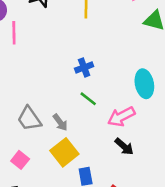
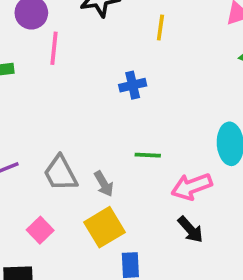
blue cross: (84, 67) -> (133, 85), moved
green line: (88, 99) -> (148, 155), turned -42

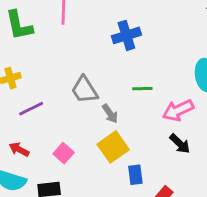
blue cross: (133, 85) -> (126, 35), size x1.4
gray trapezoid: (60, 173) -> (85, 90), moved

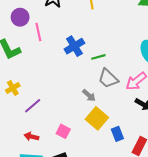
blue cross: (126, 35) -> (74, 46), moved
green line: (142, 89) -> (98, 57), moved
gray trapezoid: (85, 90) -> (108, 78), moved

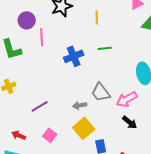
green line: (98, 57) -> (105, 48), moved
gray arrow: (89, 95) -> (80, 105), turned 120
purple line: (33, 106) -> (40, 106), moved

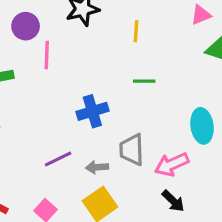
blue cross: (74, 56) -> (92, 111), moved
gray trapezoid: (101, 92) -> (132, 150), turned 30
purple line: (40, 106) -> (58, 159), moved

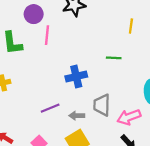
yellow line: (136, 31) -> (131, 26), moved

